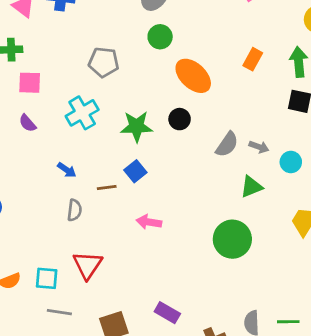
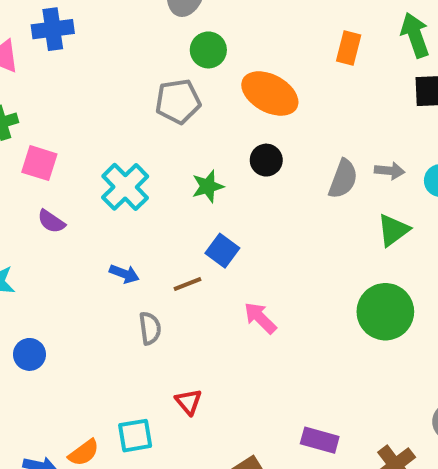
gray pentagon: (104, 62) -> (178, 101), moved
pink square: (30, 83) -> (39, 163), turned 30
green star: (137, 127) -> (208, 186), size x0.7
pink arrow: (149, 222) -> (260, 318), turned 50
red triangle: (88, 265) -> (189, 402), size x0.6

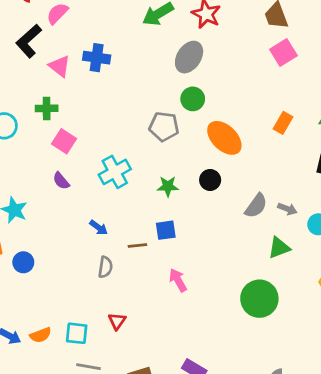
blue square: (222, 251) -> (166, 230), turned 30

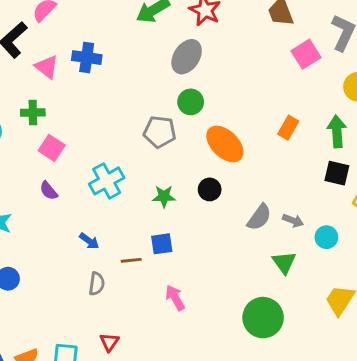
pink square: (283, 53) -> (306, 54), moved
green triangle: (279, 248) -> (284, 262), turned -45

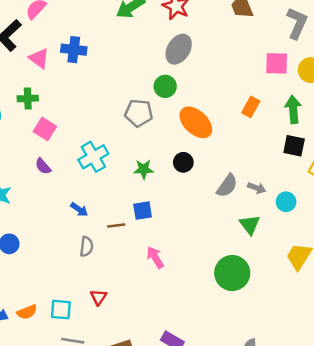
pink square: (306, 54) -> (277, 63), moved, turned 35
gray ellipse: (187, 57) -> (179, 49), moved

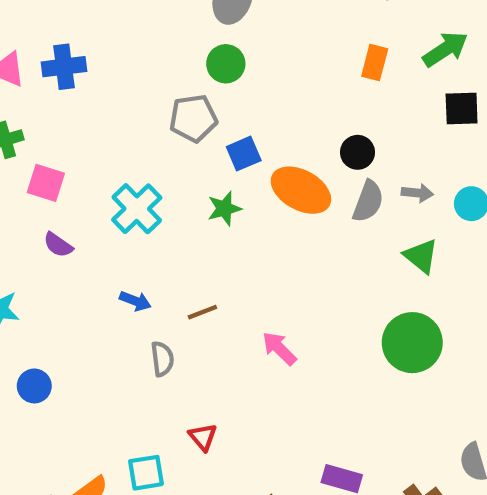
blue cross: (74, 50) -> (64, 67), moved
green arrow: (293, 109) -> (445, 49), turned 76
orange ellipse: (196, 122) -> (301, 190), moved
black circle: (183, 162) -> (358, 152), moved
blue square: (143, 211) -> (244, 154), moved

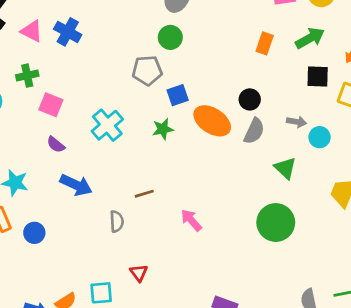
blue cross: (64, 67) -> (68, 32), turned 32
gray arrow: (417, 193) -> (297, 122), moved
blue arrow: (135, 301) -> (76, 185), moved, size x1.6

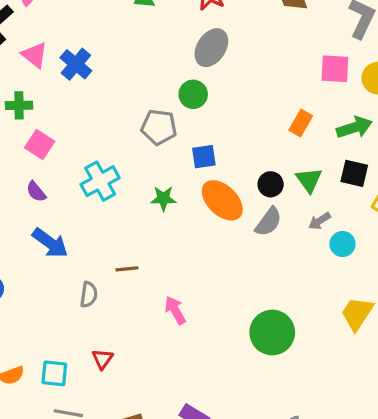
blue square: (178, 95) -> (204, 157), moved
gray arrow: (297, 122) -> (320, 221), turned 126
green triangle: (285, 168) -> (309, 180), moved

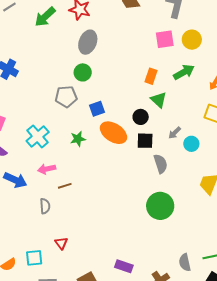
black square: (354, 173) -> (145, 141), moved
green triangle: (309, 180) -> (159, 100), moved
gray semicircle: (268, 222) -> (161, 164), moved, turned -42
pink arrow: (175, 310) -> (47, 169), moved, turned -60

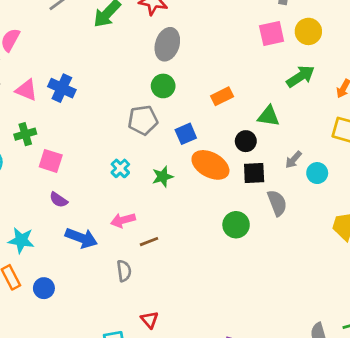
orange rectangle: (151, 76) -> (222, 96), moved, turned 49
green triangle: (159, 100) -> (269, 116), turned -30
cyan cross: (38, 136) -> (120, 168), moved, size x0.6
green circle: (160, 206) -> (236, 225), moved, size x0.7

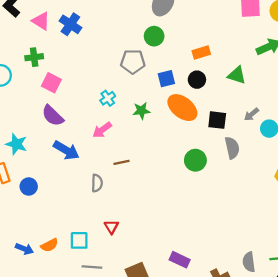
black circle: (246, 141) -> (197, 80), moved
purple semicircle: (58, 200) -> (53, 116), size x1.5
pink arrow: (123, 220) -> (102, 130), moved, turned -30

